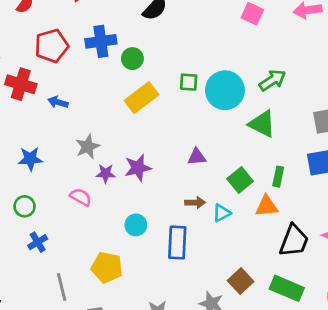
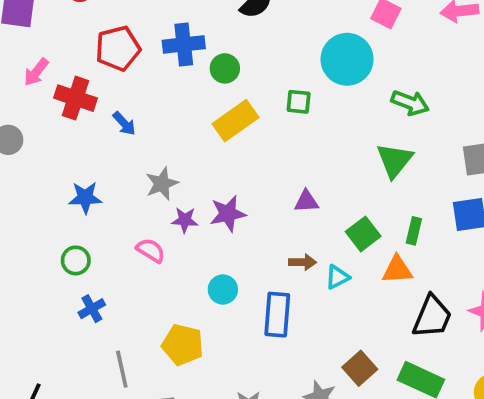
green arrow: (272, 80) -> (410, 103), turned 52
cyan circle: (225, 90) -> (347, 59), moved
blue arrow: (58, 102) -> (124, 124), turned -150
green triangle: (262, 124) -> (395, 160), turned 40

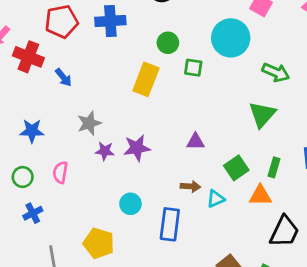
green circle: (225, 68) -> (168, 43), moved
yellow rectangle: (236, 121) -> (146, 79), turned -36
pink semicircle: (151, 250) -> (60, 172), moved, turned -115

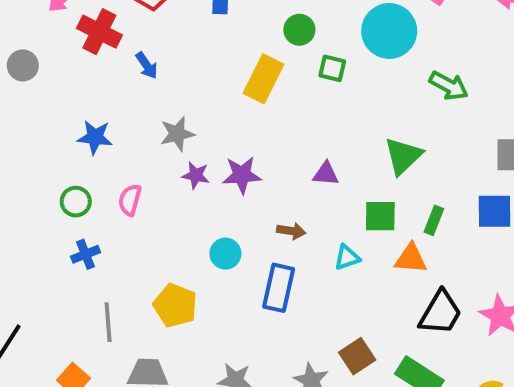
green triangle: (262, 114) -> (403, 156), moved
green square: (236, 168) -> (380, 216), turned 30
brown arrow: (190, 186) -> (291, 231), moved

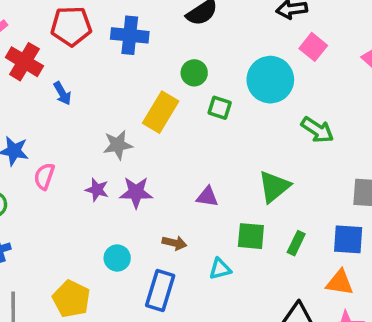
gray star: (177, 134) -> (118, 145), moved
pink semicircle: (130, 200) -> (44, 176), moved
orange triangle: (411, 259) -> (340, 283), moved

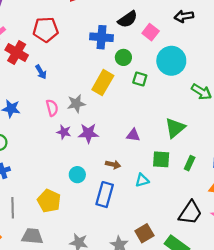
blue cross: (130, 35) -> (101, 37), moved
pink square: (313, 47) -> (151, 32), moved
pink semicircle: (44, 176) -> (52, 108), moved, turned 147

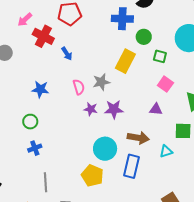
pink square: (151, 32) -> (165, 84), moved
brown arrow: (113, 165) -> (138, 138), size x1.5
cyan circle: (77, 175) -> (105, 149), size x1.5
yellow pentagon: (49, 201) -> (92, 176), moved

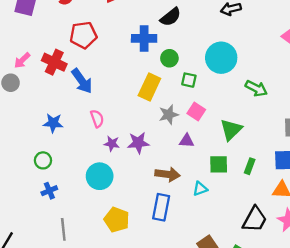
pink arrow: (25, 20) -> (22, 60), moved
blue arrow: (67, 54) -> (82, 81), size x1.6
gray star: (101, 82) -> (169, 115), moved
cyan circle: (105, 149) -> (100, 176), moved

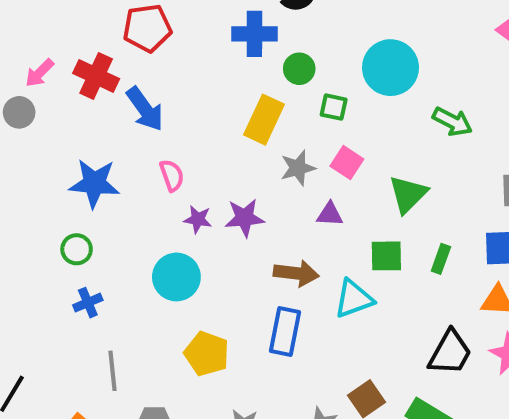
blue star: (53, 123) -> (94, 183), size x1.4
cyan triangle: (200, 189) -> (354, 299), size x1.5

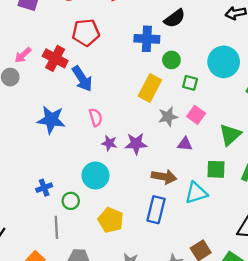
green circle: (77, 249) -> (71, 201), moved

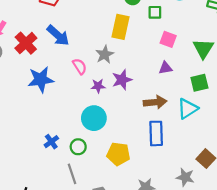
red cross: (55, 58) -> (26, 43), moved, turned 35
gray star: (168, 117) -> (105, 55), moved

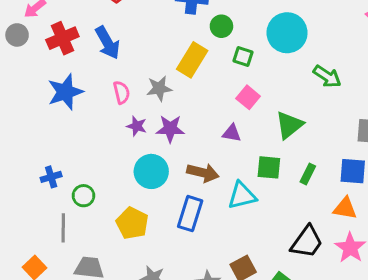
blue star: (41, 80) -> (65, 92), turned -30
cyan circle: (94, 118) -> (151, 171), moved

